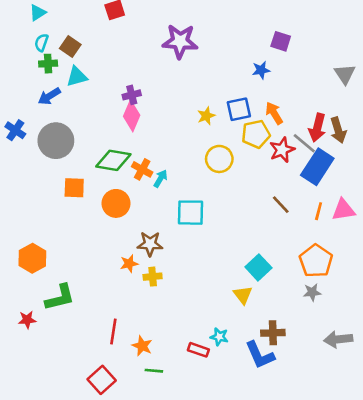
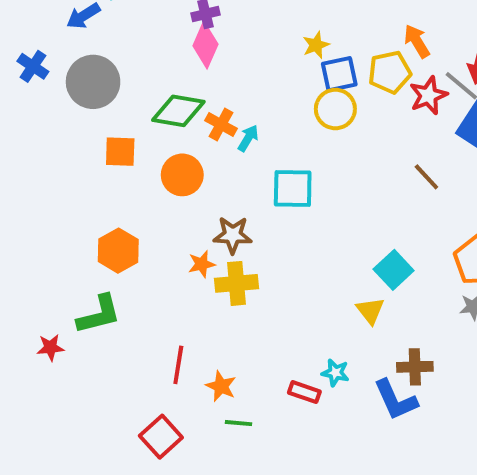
blue square: (239, 109) -> (339, 74), moved
orange hexagon: (32, 258) -> (118, 251), moved
yellow cross: (153, 277) -> (237, 283), size x1.5

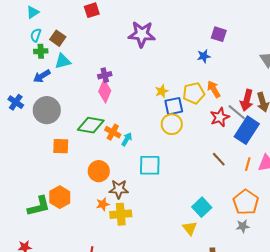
yellow pentagon: (390, 72) -> (194, 93), moved
orange circle: (182, 175) -> (99, 171), moved
green L-shape: (99, 315) -> (39, 206), moved

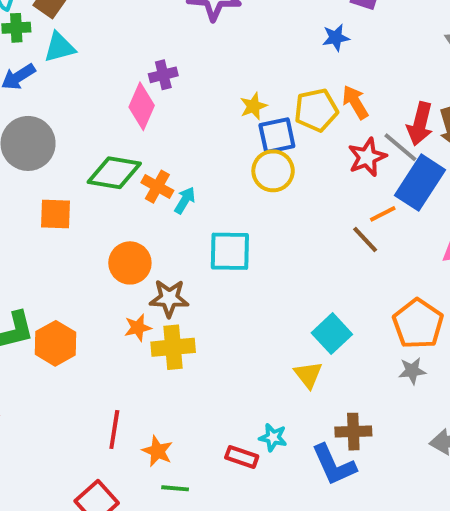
purple cross: (105, 75) -> (163, 75), moved
orange line: (248, 164) -> (383, 214), moved, turned 48
orange hexagon: (60, 197) -> (55, 343), moved

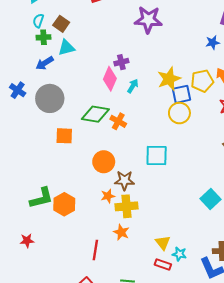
yellow star: (253, 106) -> (169, 79), size x1.6
cyan arrow: (185, 200) -> (133, 86), moved
yellow triangle: (308, 375) -> (163, 243), moved
orange star: (157, 451) -> (121, 232), moved

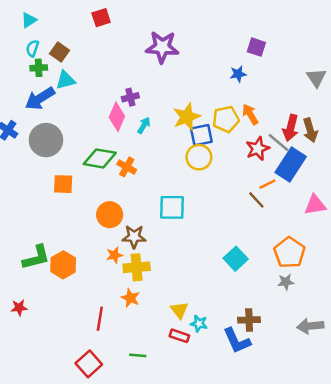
blue arrow: (45, 63) -> (40, 98), size x1.4

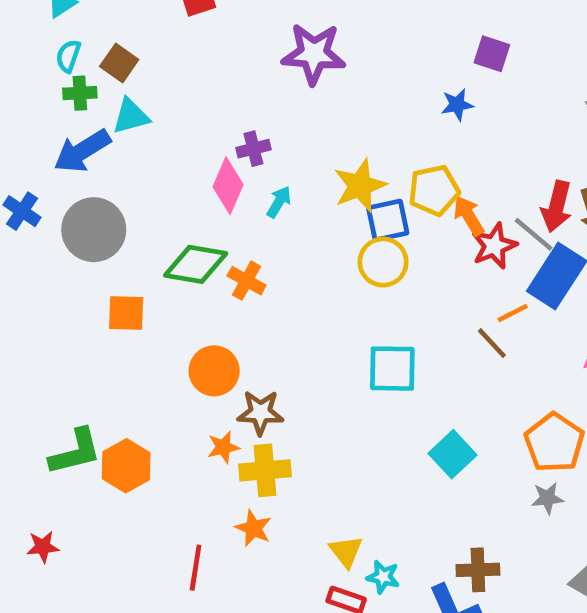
orange arrow: (250, 114) -> (469, 216), moved
cyan square: (172, 207) -> (392, 369), moved

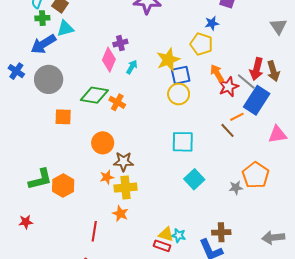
yellow pentagon: (434, 190) -> (201, 44), moved, turned 30
cyan square: (453, 454) -> (194, 179), moved
gray star: (547, 498) -> (236, 188), moved
yellow triangle: (346, 551) -> (166, 234), moved, turned -35

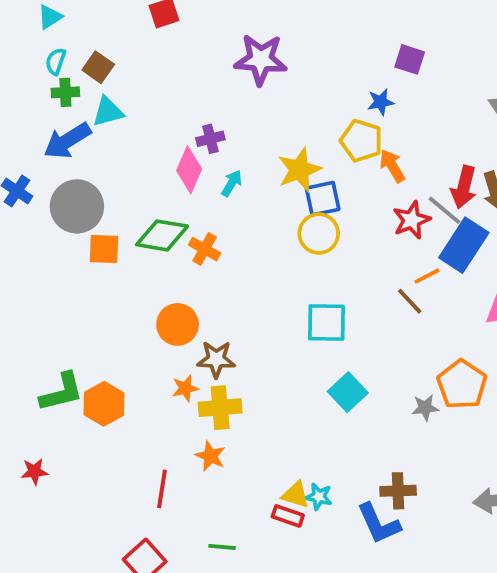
orange arrow: (217, 73) -> (392, 166), moved
orange square: (63, 117) -> (104, 249), moved

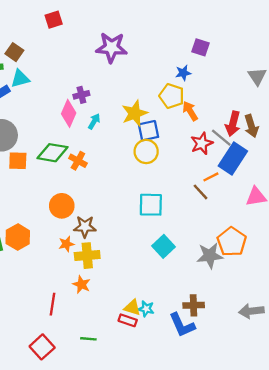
orange hexagon: (104, 404) -> (18, 237), moved
gray star: (425, 408) -> (210, 256), size x1.6

